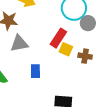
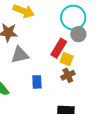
gray circle: (88, 23) -> (78, 34), moved
brown cross: (85, 56) -> (68, 75), moved, turned -32

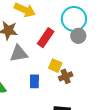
red rectangle: (59, 48) -> (46, 38), moved
yellow square: (67, 59) -> (55, 66), moved

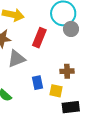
yellow square: (55, 66) -> (56, 91), moved
brown cross: (66, 76) -> (67, 71), turned 32

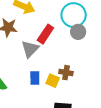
gray triangle: (16, 59) -> (30, 49), moved, turned -36
yellow square: (56, 91) -> (53, 81), moved

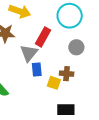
gray circle: (78, 32) -> (76, 47), moved
blue rectangle: (35, 78) -> (37, 70), moved

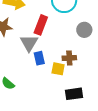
gray circle: (76, 47) -> (84, 30), moved

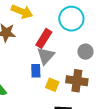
gray triangle: (29, 43) -> (46, 56), moved
brown cross: (69, 58) -> (77, 81), moved, size x1.5

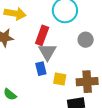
brown cross: (77, 81) -> (87, 82), moved

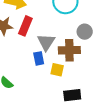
red rectangle: (42, 35) -> (25, 26), moved
brown cross: (87, 82) -> (69, 50), moved

